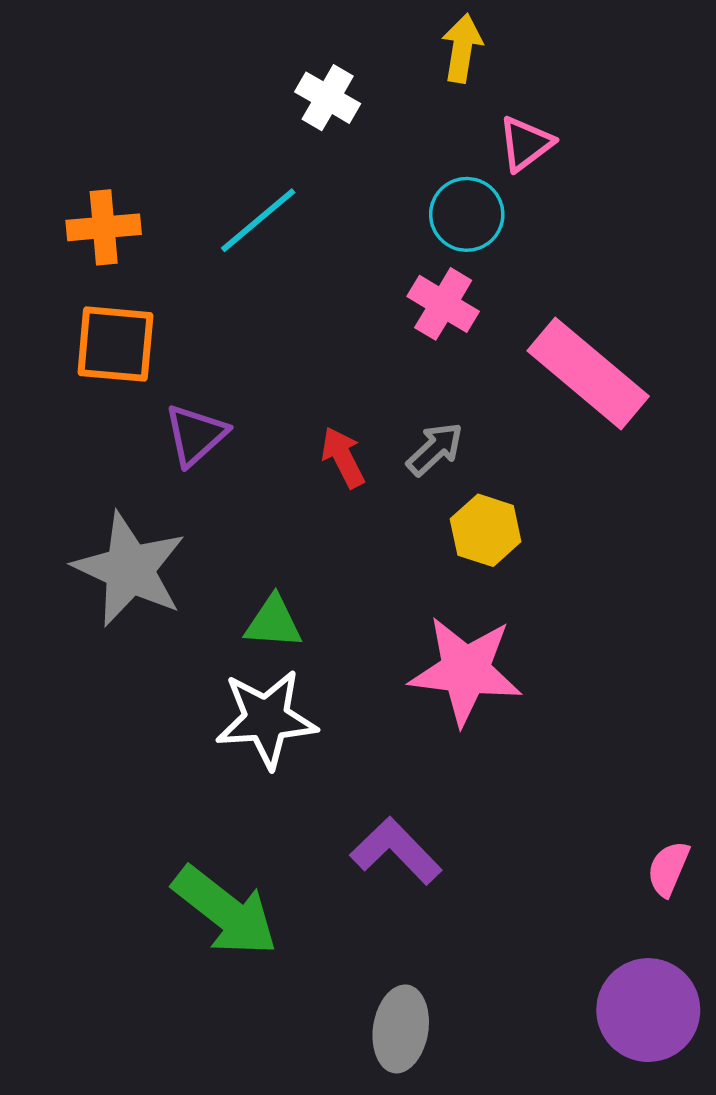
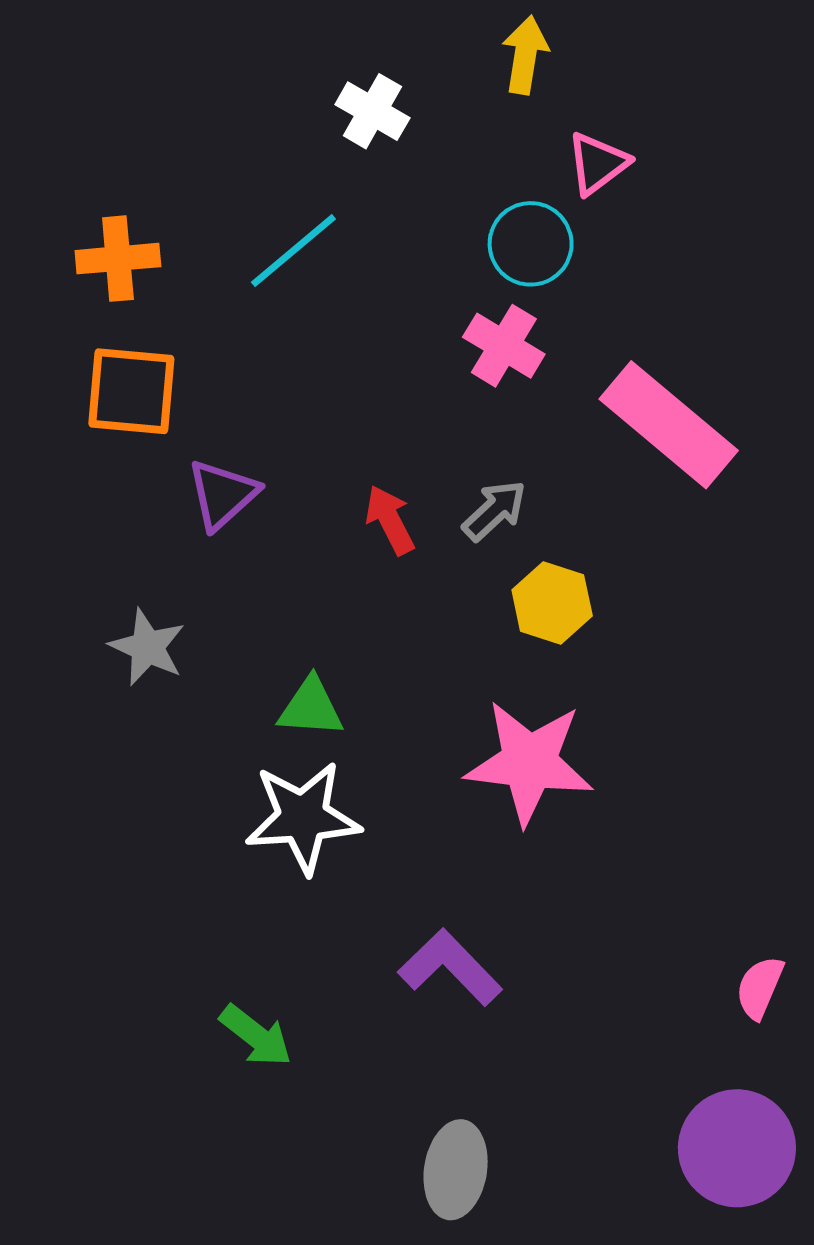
gray star: (130, 569) -> (147, 647), size x0.6
green arrow: (225, 911) -> (256, 1036), size x0.6

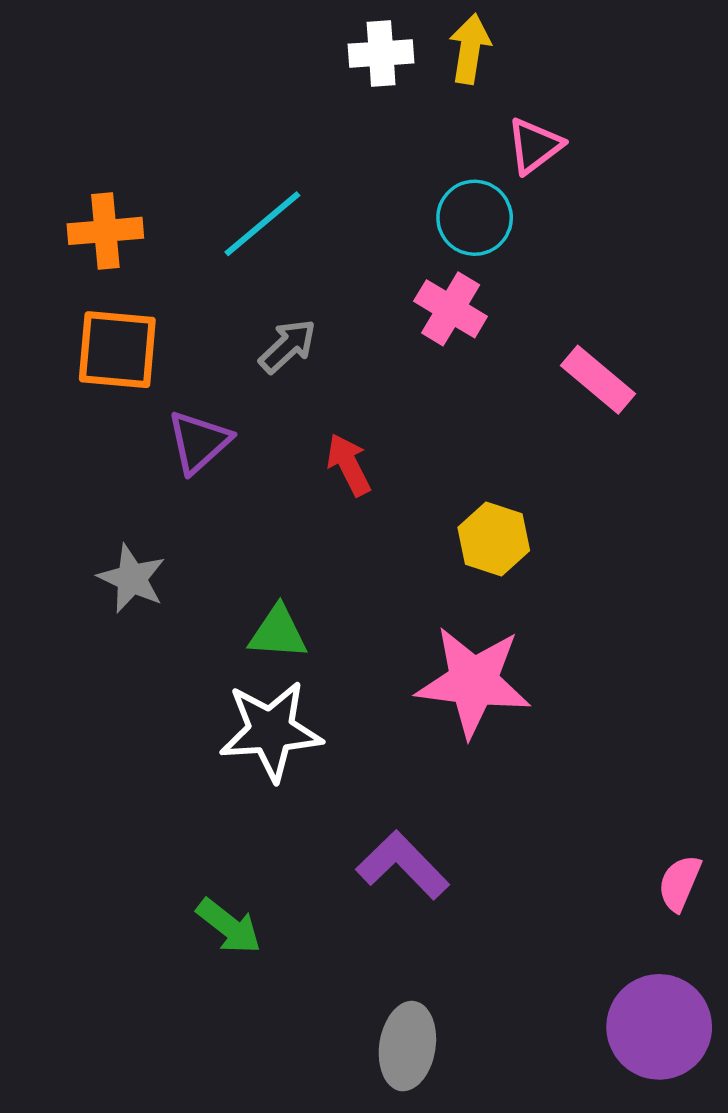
white cross: (372, 111) -> (381, 54), moved, turned -34
pink rectangle: (669, 425) -> (598, 380), size x0.6
gray arrow: (494, 510) -> (288, 346), moved

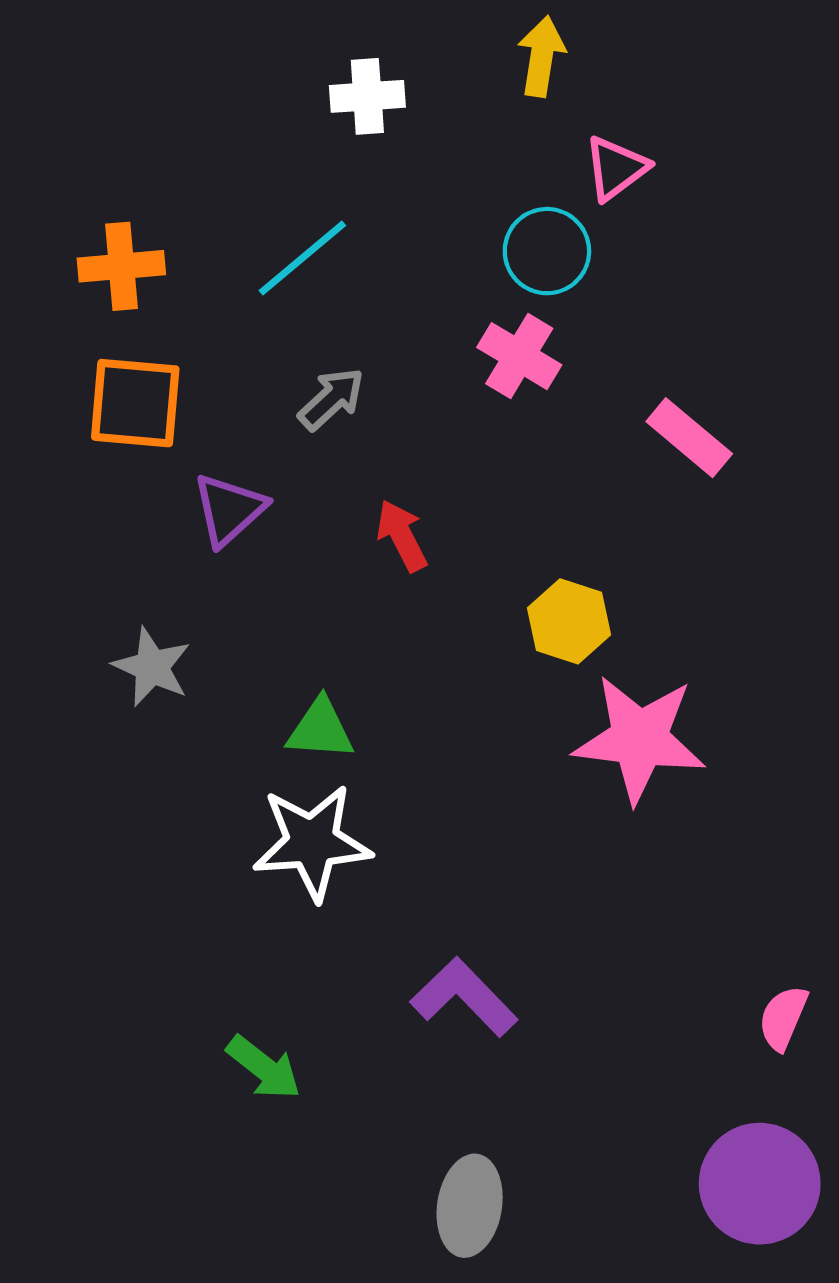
white cross: (381, 54) -> (367, 96), moved
pink star: (473, 682) -> (639, 739), moved

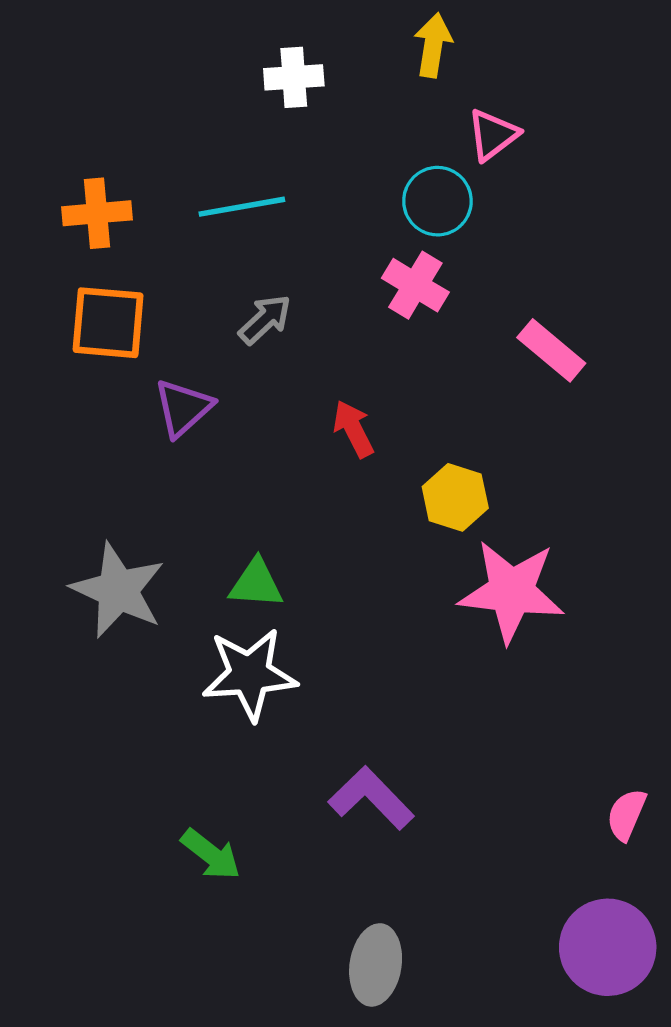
cyan line: (302, 258) -> (242, 207), turned 30
red arrow: (402, 536) -> (353, 429), moved
gray star: (152, 667) -> (118, 590), moved, size x1.5

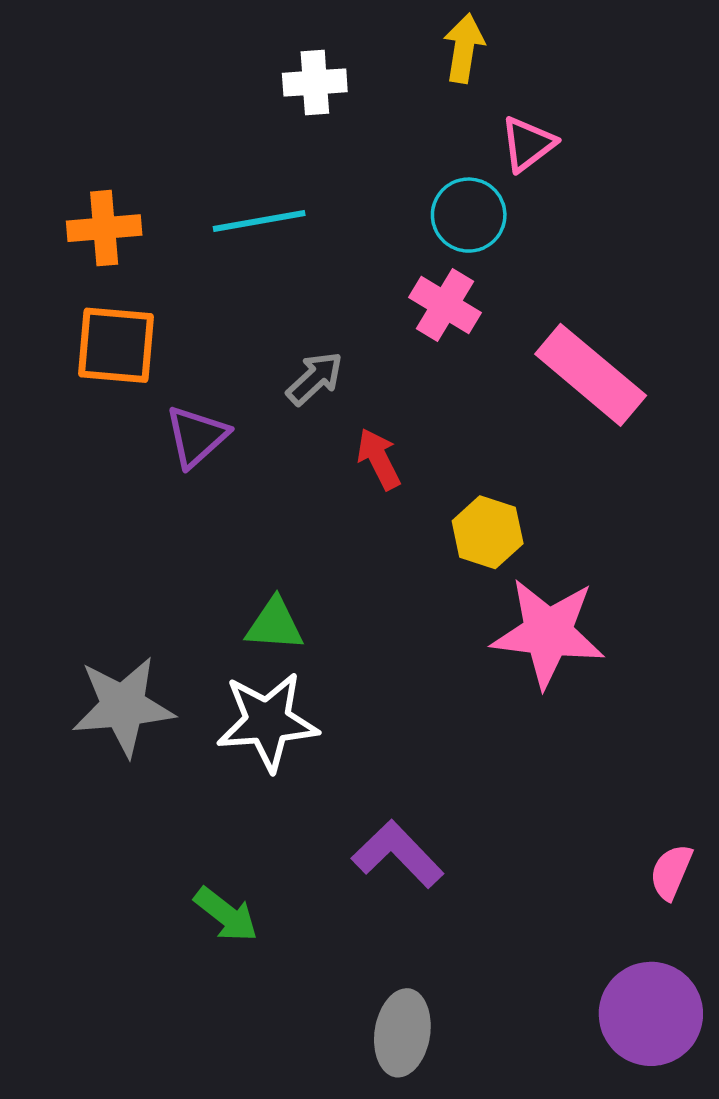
gray arrow: (265, 319) -> (315, 378), moved
pink rectangle: (551, 350) -> (591, 375), size x1.5
gray star: (118, 590) -> (123, 706), moved, turned -30

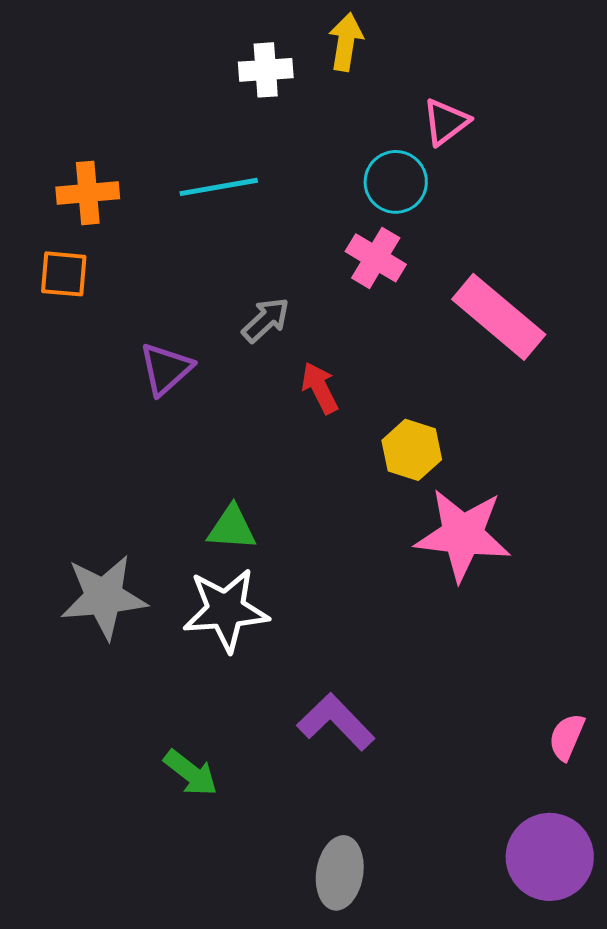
yellow arrow: (464, 48) -> (346, 42), moved
orange square: (116, 345) -> (64, 274), moved, size x0.7

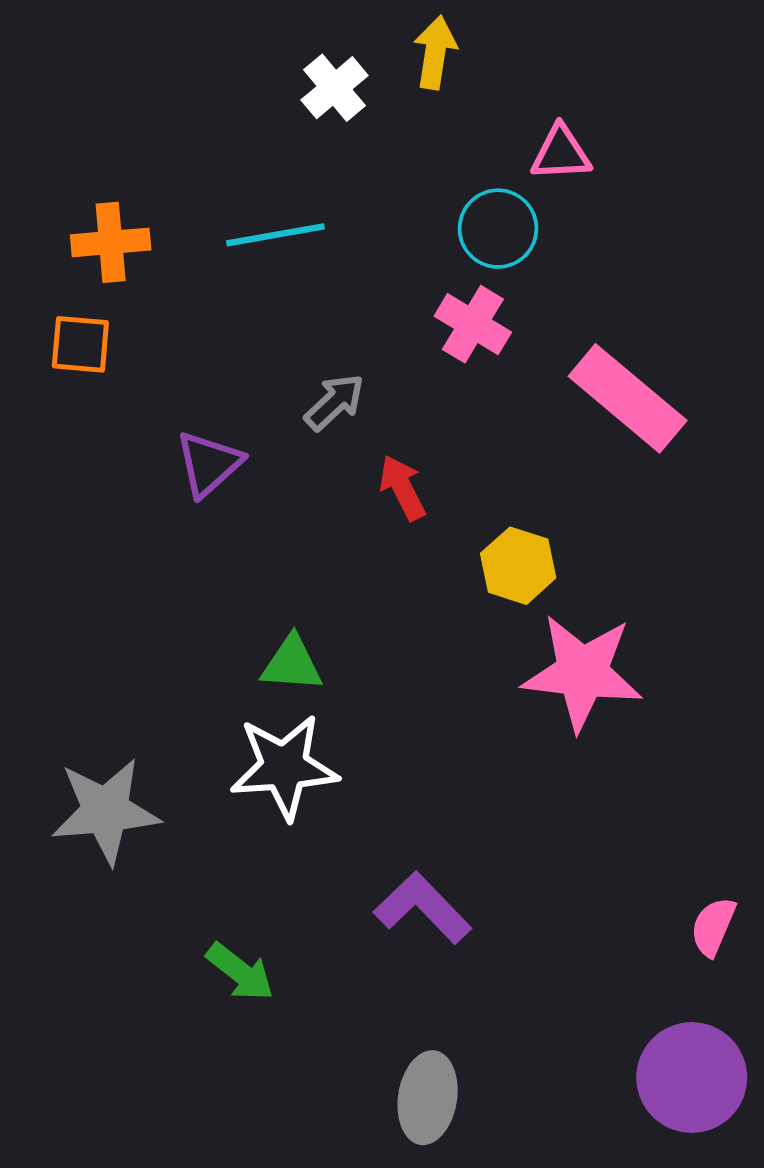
white cross: (266, 70) -> (335, 88), turned -36
pink triangle: (446, 122) -> (561, 153), turned 34
gray star: (104, 597) -> (106, 811), moved

